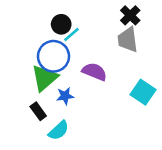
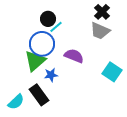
gray trapezoid: (128, 40) -> (100, 31), turned -60
black rectangle: (38, 111) -> (39, 95), moved, size x1.5
cyan semicircle: (59, 130) -> (16, 102), moved

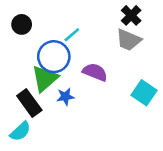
black circle: (48, 19) -> (22, 24), moved
black rectangle: (39, 95) -> (29, 103), moved

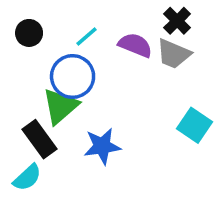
cyan line: (72, 35) -> (86, 36), moved
purple semicircle: (95, 72) -> (135, 45), moved
blue star: (65, 97) -> (102, 146), moved, size x1.5

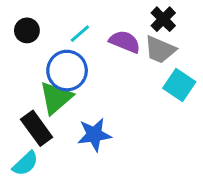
cyan square: (194, 125) -> (179, 85), moved

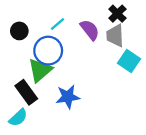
black circle: (27, 30) -> (19, 31), moved
purple semicircle: (125, 42) -> (90, 30), turned 30
gray trapezoid: (160, 50) -> (115, 36), turned 65

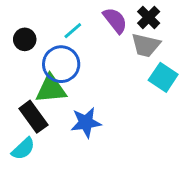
purple semicircle: (90, 30) -> (115, 20), moved
gray trapezoid: (115, 36) -> (146, 45), turned -75
green triangle: (40, 70) -> (51, 89), turned 36

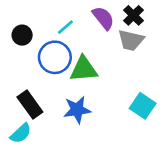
cyan square: (163, 77) -> (143, 106), moved
green triangle: (51, 89) -> (84, 69), moved

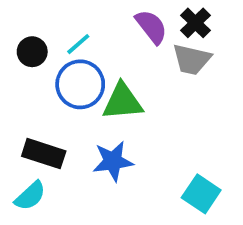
cyan line: (65, 27) -> (78, 44), moved
black rectangle: (30, 104) -> (44, 154), turned -36
cyan square: (143, 106) -> (201, 194), moved

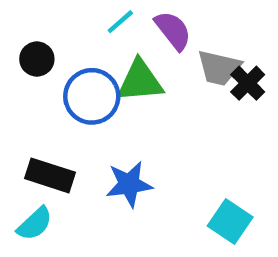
black cross: (195, 23) -> (248, 83), moved
cyan line: (78, 44) -> (120, 22), moved
green triangle: (122, 102) -> (140, 81), moved

